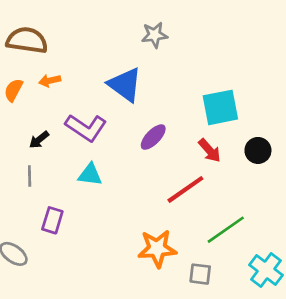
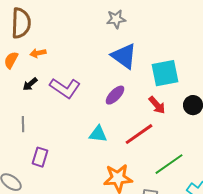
brown semicircle: (27, 40) -> (21, 23), turned 84
blue triangle: (125, 85) -> (124, 56), moved
black arrow: (39, 140) -> (30, 84), moved
cyan triangle: (90, 175) -> (98, 134), moved

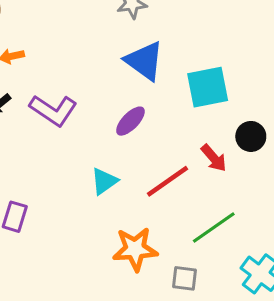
red arrow: (157, 105) -> (214, 158), moved
cyan triangle: (98, 134) -> (104, 181), turned -42

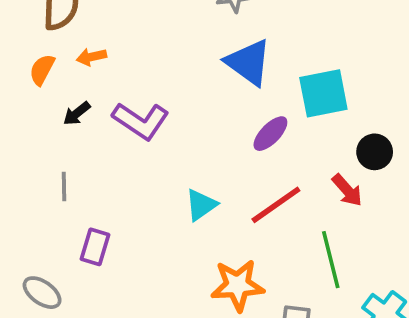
purple ellipse: (130, 121) -> (270, 134), moved
red arrow: (214, 158) -> (347, 190), moved
green line: (214, 228) -> (331, 260), turned -69

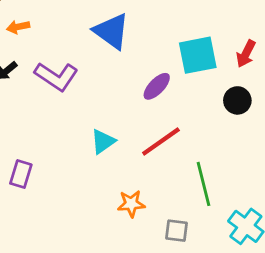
blue triangle: (249, 62) -> (111, 31), moved
red arrow: (347, 190) -> (246, 54), moved, turned 68
orange star: (238, 285) -> (131, 204), size x0.7

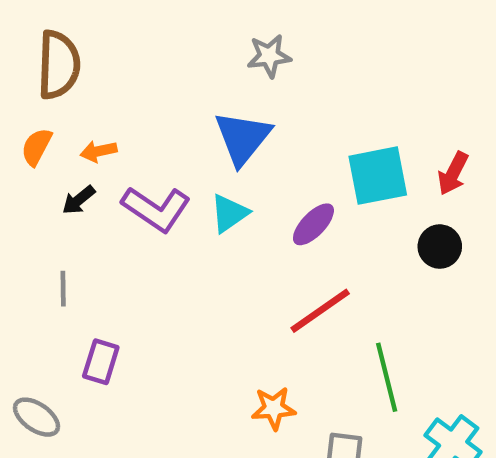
orange arrow: (18, 27) -> (99, 151), moved
blue triangle: (111, 31) -> (243, 138), turned 33
cyan triangle: (103, 141) -> (229, 213), moved

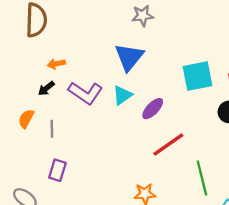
orange semicircle: (37, 147) -> (26, 119), moved
purple ellipse: (313, 224) -> (153, 109), moved
gray line: (63, 289) -> (52, 129), moved

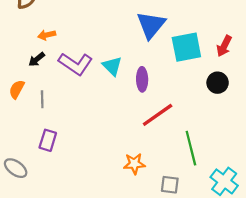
blue triangle: (129, 57) -> (151, 25), moved
cyan triangle: (122, 95) -> (112, 66), turned -40
purple ellipse: (153, 109) -> (142, 79), turned -45

